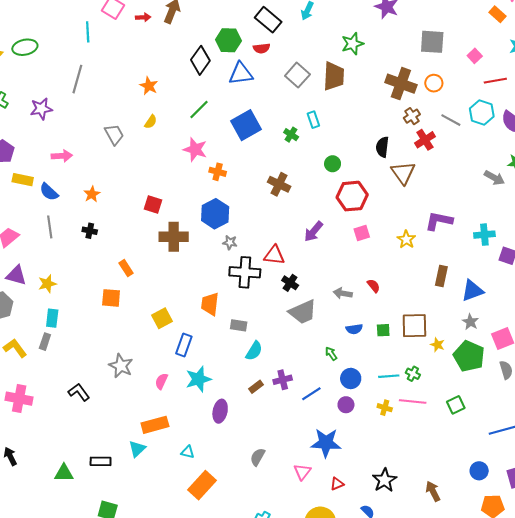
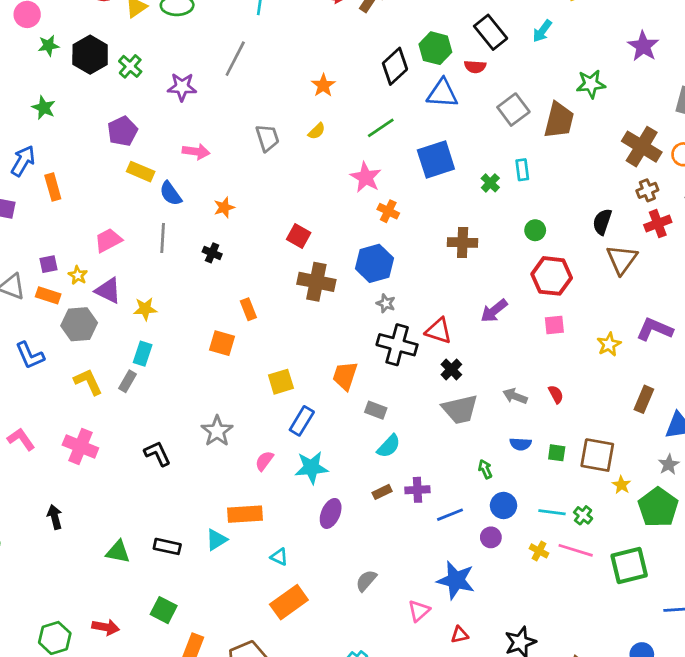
brown cross: (279, 184) -> (463, 242), turned -35
green square: (456, 405) -> (629, 565), size x1.6

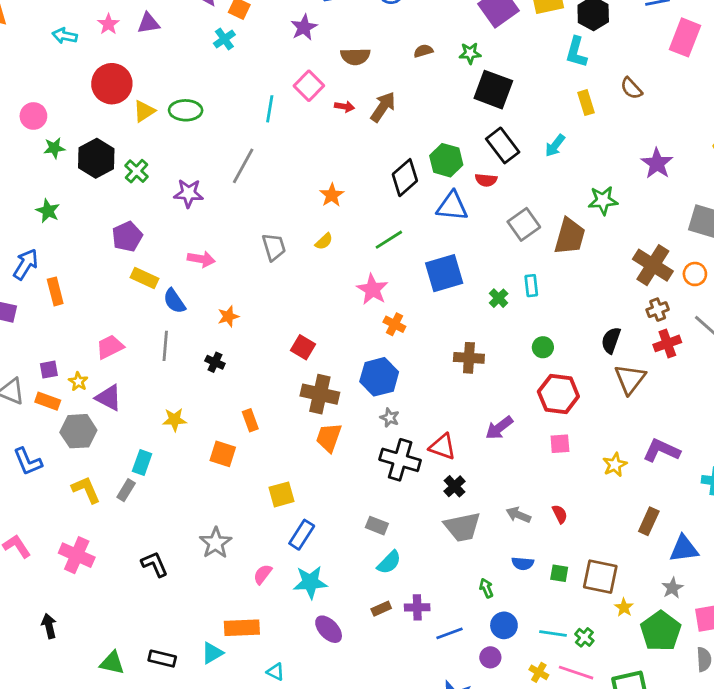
yellow star: (145, 309) -> (174, 420), moved
orange trapezoid: (345, 376) -> (329, 438), moved
purple ellipse: (331, 513) -> (329, 629), turned -68

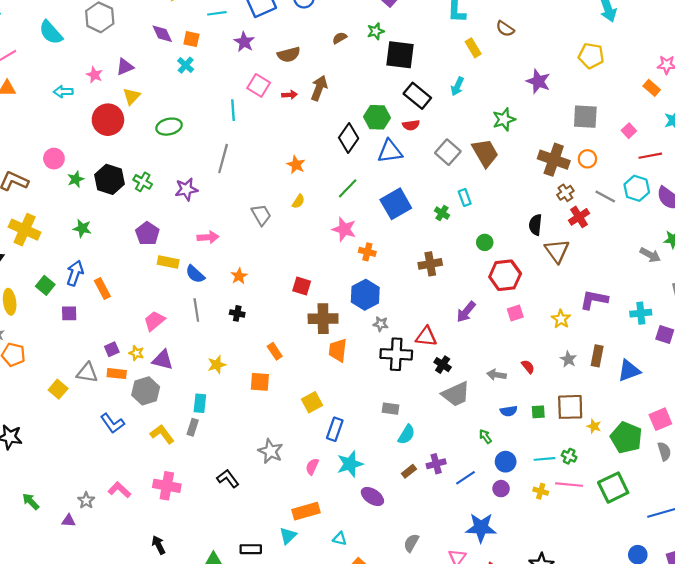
yellow triangle: (144, 111) -> (132, 96), moved
brown trapezoid: (570, 236) -> (485, 153), turned -32
gray star: (672, 588) -> (568, 359), moved

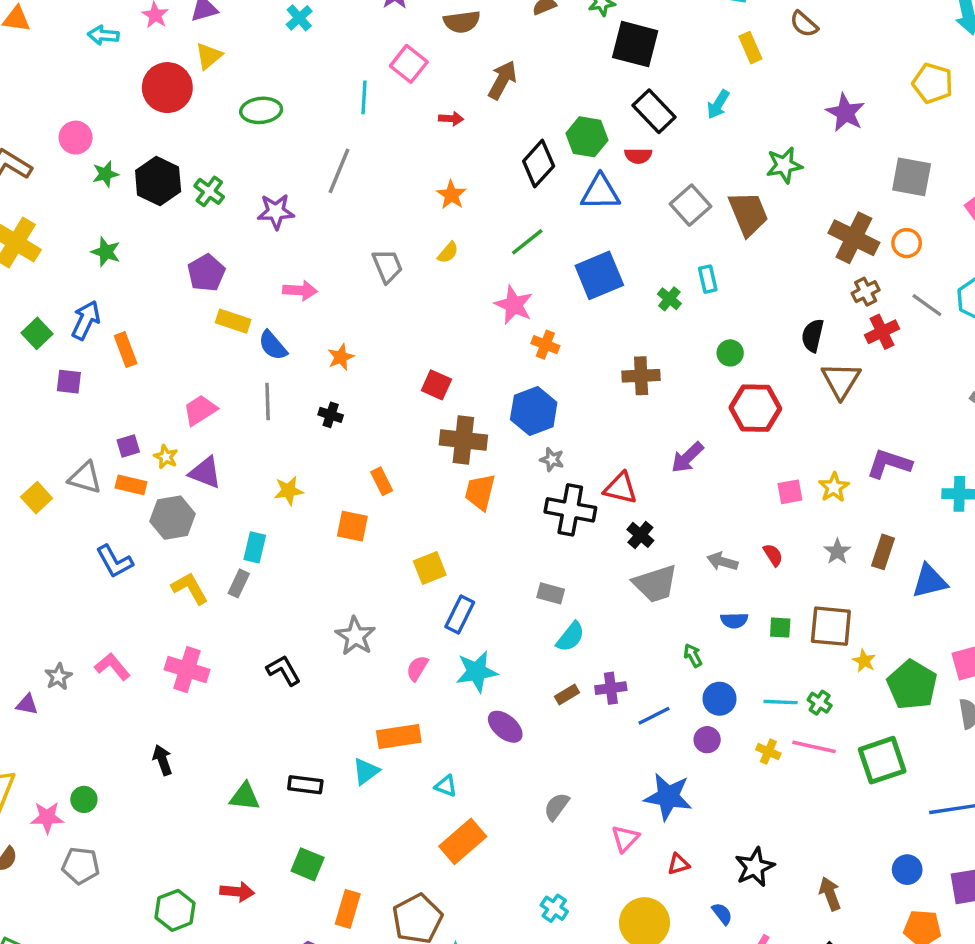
red arrow: (290, 95) -> (451, 119), moved
pink square: (515, 313) -> (790, 492), moved

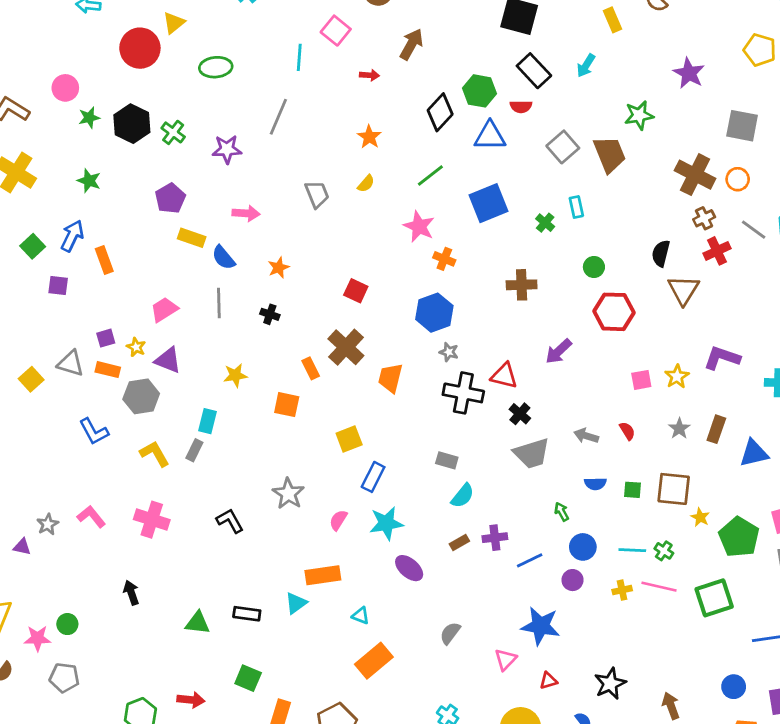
brown cross: (463, 440) -> (346, 347), moved, turned 36
yellow cross: (768, 752) -> (622, 590), turned -36

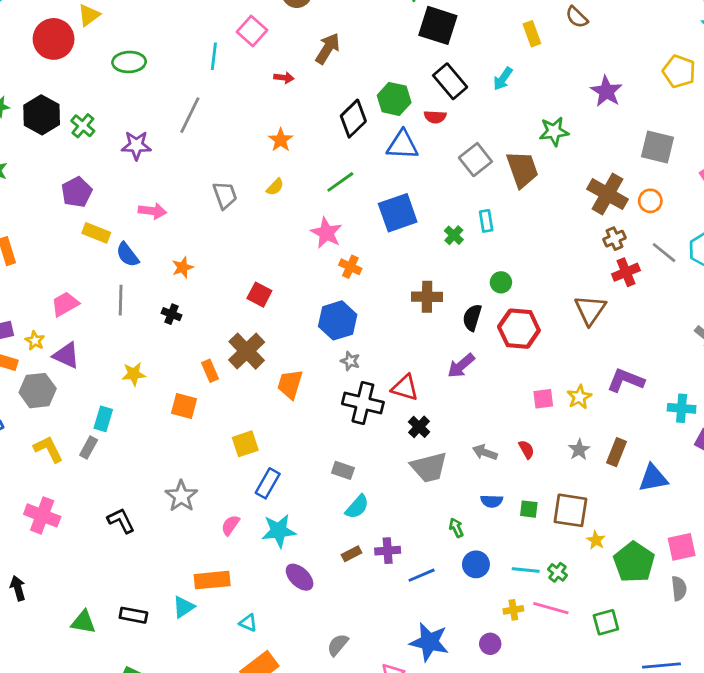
black semicircle: (661, 253) -> (472, 318), moved
purple circle: (573, 580) -> (490, 644), moved
green square: (714, 598) -> (606, 622), size x0.7

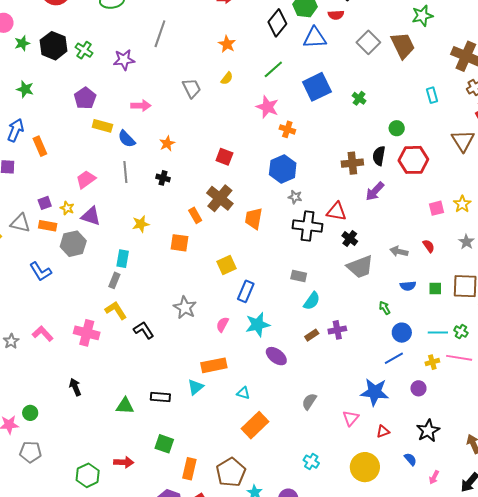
cyan rectangle: (486, 221) -> (432, 95), moved
brown cross: (427, 297) -> (352, 163), moved
yellow L-shape: (48, 449) -> (116, 310), moved
blue line: (422, 575) -> (394, 358), moved

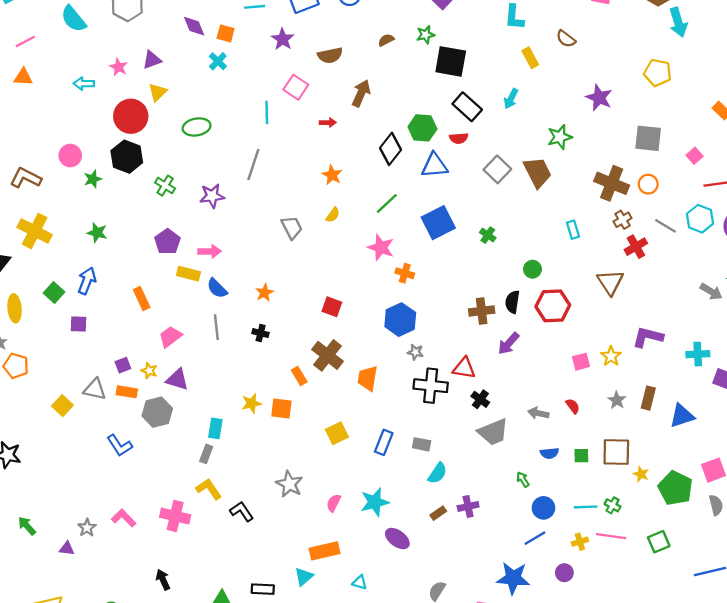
black hexagon: (54, 46) -> (127, 157), moved
pink arrow: (141, 106) -> (210, 251), moved
orange rectangle: (40, 146) -> (142, 299), moved
yellow star: (141, 224) -> (251, 403), moved
blue rectangle: (246, 291) -> (384, 442), moved

